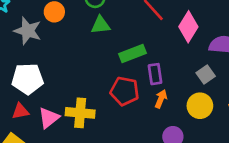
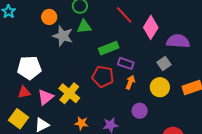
gray star: (28, 31) -> (63, 36), moved
purple rectangle: (155, 74) -> (126, 63), turned -63
yellow cross: (80, 113) -> (69, 93), turned 35

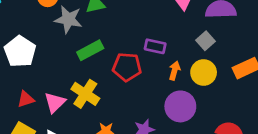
green rectangle: (109, 48) -> (90, 50), moved
white pentagon: (29, 68) -> (20, 51), moved, turned -30
orange arrow: (130, 82) -> (174, 71), moved
purple circle: (140, 111) -> (180, 106), size x1.5

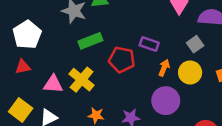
red triangle: (26, 99) -> (23, 67), moved
pink triangle: (55, 102) -> (53, 84), turned 42

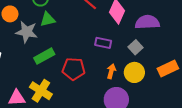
purple rectangle: (149, 44) -> (103, 43), moved

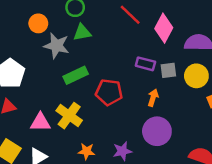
gray square: (136, 47) -> (168, 70), moved, turned 32
yellow circle: (134, 72) -> (196, 76), moved

